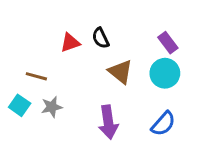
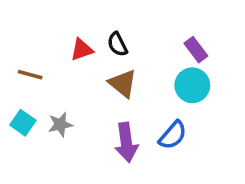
brown triangle: (121, 72) -> (123, 83), moved
brown line: (36, 76) -> (30, 75), moved
blue semicircle: (163, 124) -> (173, 135), moved

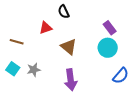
black semicircle: (117, 44) -> (64, 12), moved
blue semicircle: (173, 135) -> (121, 76), moved

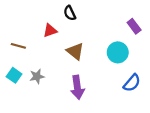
purple rectangle: (110, 28) -> (134, 26), moved

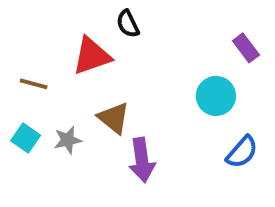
red triangle: (50, 31) -> (92, 56), size x1.5
brown triangle: (75, 51) -> (114, 118), moved

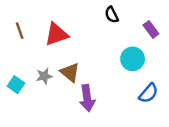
black semicircle: (128, 24) -> (112, 15), moved
brown line: (34, 84) -> (20, 31), moved, turned 56
gray star: (68, 140) -> (44, 76), moved

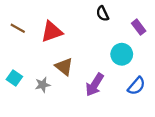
brown line: (20, 31) -> (18, 28), turned -42
gray star: (44, 76) -> (43, 85), moved
purple arrow: (87, 98) -> (95, 85), moved, turned 40

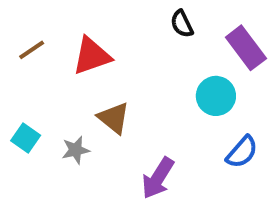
purple rectangle: (139, 27) -> (246, 48), size x1.5
brown line: (18, 28) -> (32, 50), turned -63
purple arrow: (95, 85) -> (158, 178), moved

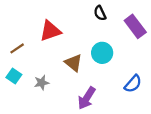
brown line: (32, 50) -> (17, 48), moved
cyan circle: (216, 96) -> (102, 53), moved
brown triangle: (114, 118) -> (73, 63), moved

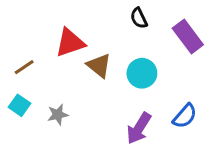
brown triangle: (73, 63) -> (99, 66), moved
purple arrow: (87, 98) -> (139, 128), moved

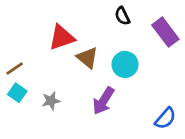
brown line: (24, 67) -> (15, 68), moved
blue semicircle: (185, 116) -> (165, 118), moved
purple arrow: (139, 128) -> (103, 101), moved

